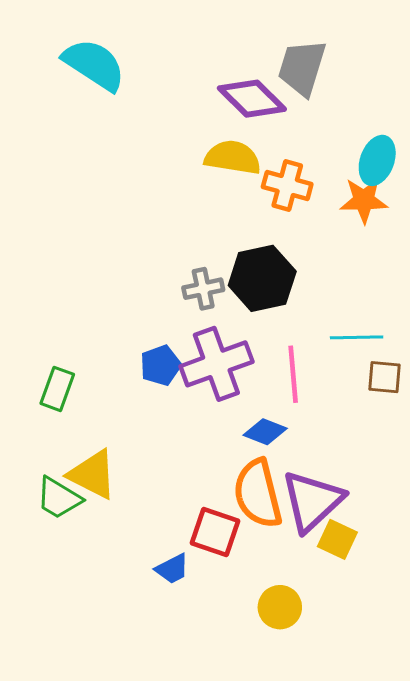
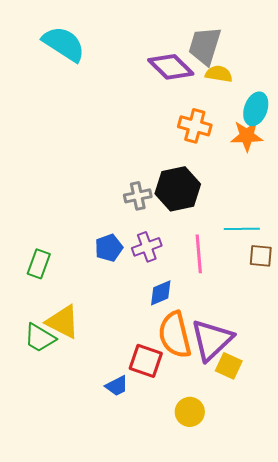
yellow semicircle: (233, 157) -> (219, 74), moved, size x0.7
purple cross: (216, 364) -> (147, 247), size x0.6
blue diamond: (265, 432) -> (161, 293), moved, turned -44

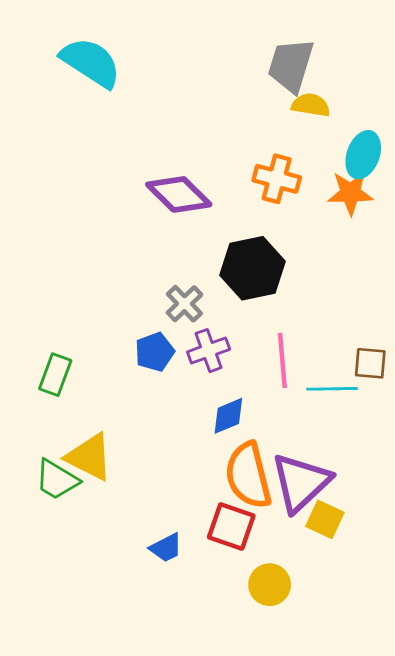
purple diamond: (171, 67) -> (179, 194), moved
gray cross: (138, 196) -> (184, 304), moved, turned -32
cyan line: (242, 229) -> (332, 389), moved
red square: (146, 361) -> (231, 526), moved

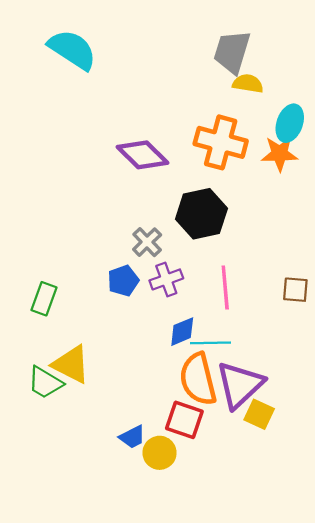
orange cross: (277, 179) -> (221, 142), size x1.4
cyan line: (332, 389) -> (210, 343), moved
yellow circle: (270, 585) -> (160, 453), moved

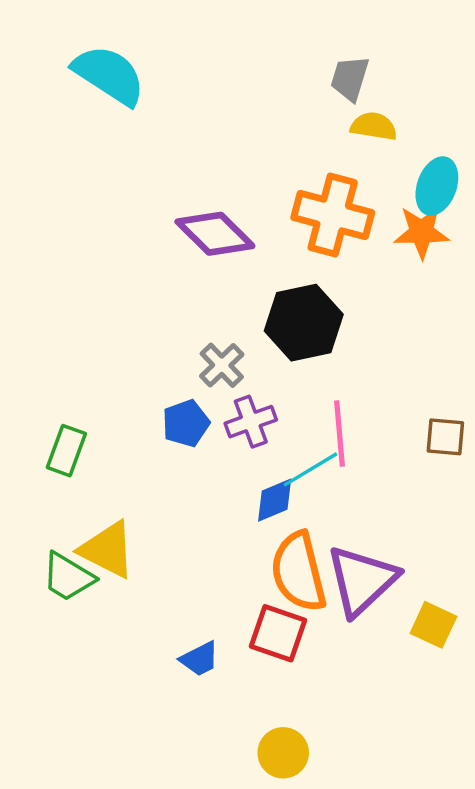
gray trapezoid: (232, 52) -> (350, 78), size x0.7
cyan line: (210, 343) -> (311, 469), moved, turned -30
yellow square: (259, 414) -> (433, 625), moved
yellow circle: (160, 453) -> (283, 753), moved

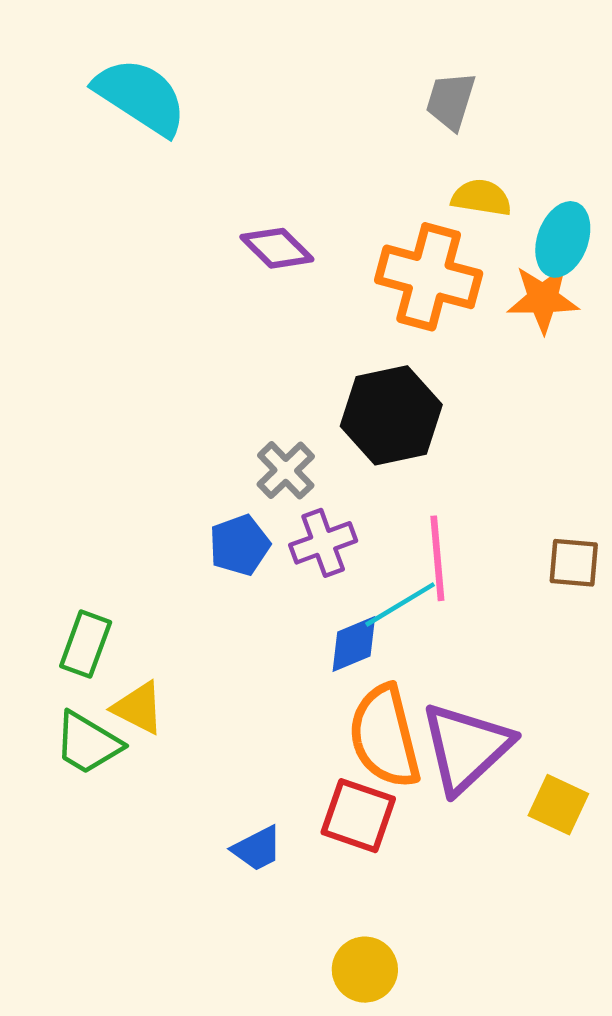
yellow semicircle: (374, 126) -> (481, 198), moved
purple diamond: (215, 234) -> (277, 248), moved, size x0.7
green rectangle: (66, 451) -> (86, 644), moved
yellow triangle: (107, 550) -> (138, 708), size x0.7

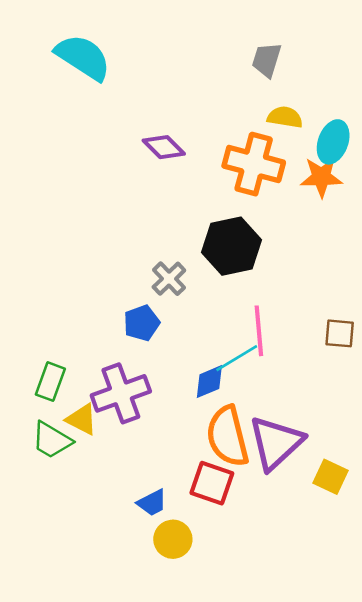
purple cross: (323, 543) -> (121, 393), moved, size x1.5
yellow circle: (365, 970) -> (173, 539), moved

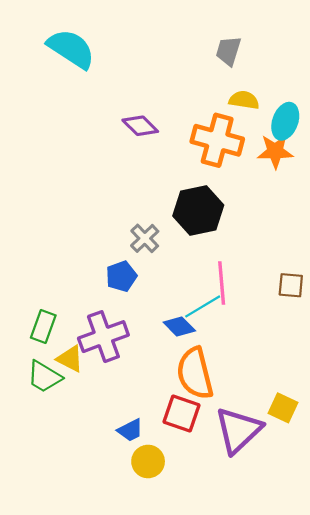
blue diamond: (209, 382) -> (179, 327), turned 68
purple triangle: (276, 443) -> (238, 430), moved

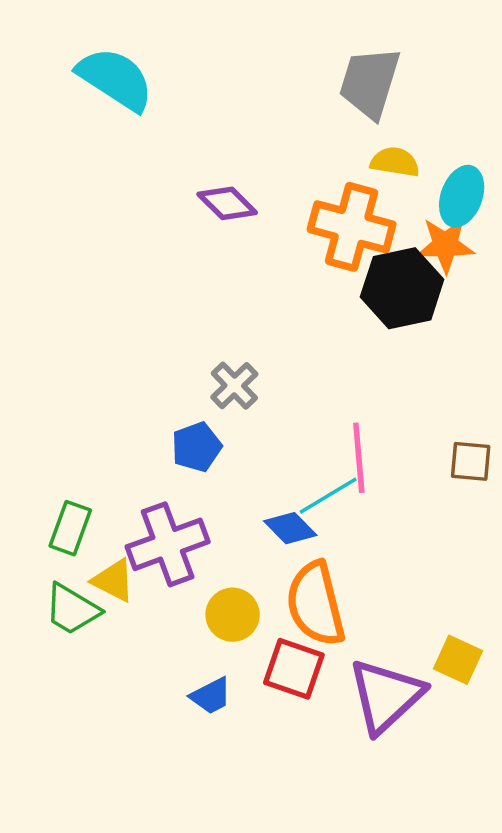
gray trapezoid: (228, 51) -> (370, 83), size x1.5
black hexagon: (198, 211) -> (402, 288), moved
yellow circle: (148, 461) -> (233, 615), moved

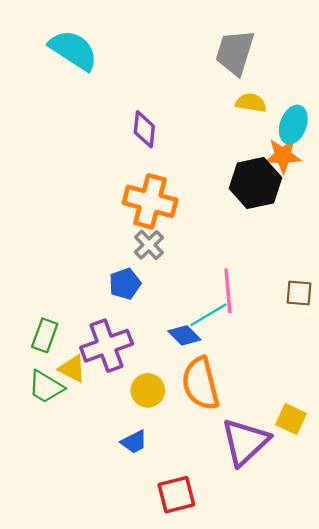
purple diamond: (227, 203) -> (144, 129), turned 51
orange cross: (352, 227) -> (150, 201), moved
red square: (294, 669) -> (176, 495), moved, turned -33

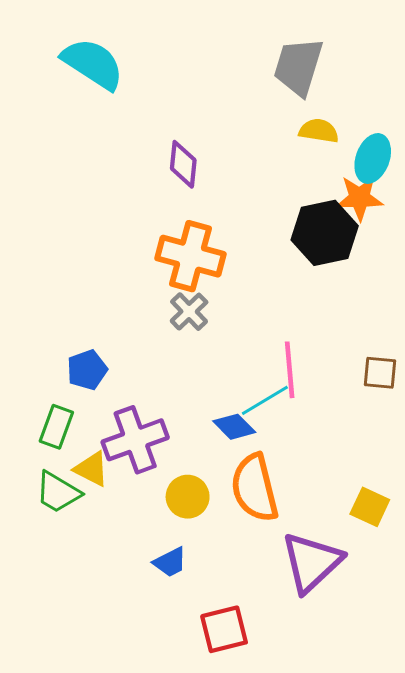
blue pentagon: (125, 284) -> (87, 370), moved
yellow square: (291, 419) -> (370, 507), moved

